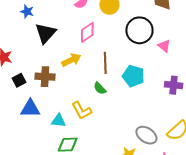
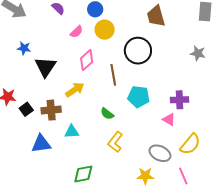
pink triangle: (164, 46) -> (169, 120), moved
brown line: (105, 63) -> (113, 75), moved
black square: (19, 80) -> (26, 109), moved
yellow L-shape: (82, 111) -> (115, 142), moved, turned 75
cyan triangle: (59, 121) -> (72, 132), moved

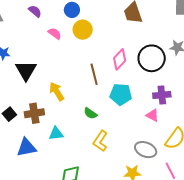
pink semicircle: (77, 32) -> (55, 34), turned -96
black circle: (138, 51) -> (152, 58), moved
pink diamond: (87, 60) -> (120, 59), moved
yellow arrow: (75, 90) -> (57, 91), turned -84

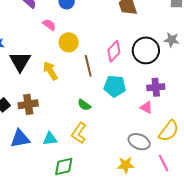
yellow circle: (83, 30) -> (69, 42), moved
yellow arrow: (57, 91) -> (50, 71), moved
cyan triangle: (56, 134) -> (50, 139), moved
yellow L-shape: (100, 141) -> (79, 133), moved

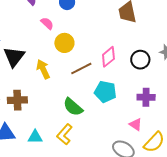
black circle: (146, 50) -> (140, 60), size x0.7
brown line: (88, 66) -> (81, 69), turned 70
green semicircle: (84, 105) -> (73, 107), size x1.5
pink triangle: (146, 107) -> (136, 124), moved

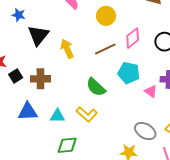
yellow circle: (64, 43) -> (106, 16), moved
pink triangle: (136, 124) -> (151, 91), moved
yellow L-shape: (65, 134) -> (87, 114), turned -90

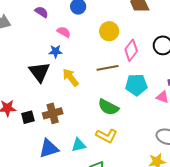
blue star: (19, 15) -> (56, 51), moved
yellow circle: (106, 16) -> (109, 31), moved
brown line: (105, 49) -> (108, 68), turned 30
black square: (16, 76) -> (28, 117), turned 32

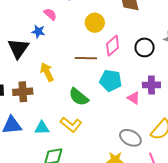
yellow arrow: (71, 77) -> (47, 72), moved

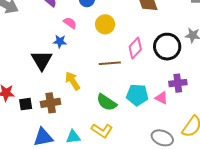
yellow circle: (95, 23) -> (105, 24), moved
black circle: (145, 47) -> (167, 47), size x1.4
cyan pentagon: (111, 81) -> (137, 95), moved

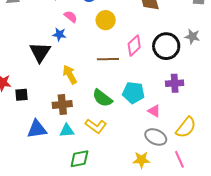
pink triangle: (161, 98) -> (154, 111), moved
brown cross: (51, 103) -> (62, 104), moved

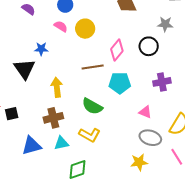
pink semicircle: (71, 17) -> (61, 26), moved
gray star: (192, 37) -> (165, 24), moved
black circle: (166, 46) -> (149, 46), size x0.7
yellow arrow: (70, 75) -> (57, 87), turned 30
cyan pentagon: (133, 93) -> (120, 83), moved

